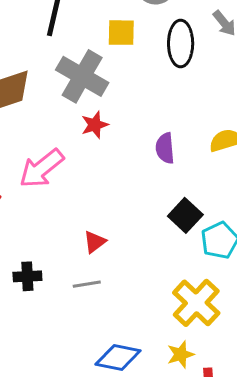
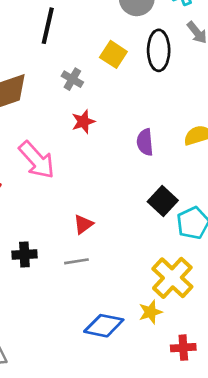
yellow square: (121, 33) -> (113, 54), moved, turned 32
gray cross: (82, 76) -> (72, 79), size x0.5
pink arrow: (42, 168) -> (37, 160), turned -93
yellow star: (181, 354) -> (150, 312), moved

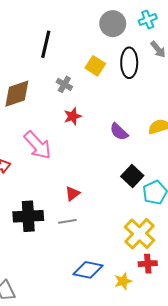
purple semicircle: (145, 142) -> (119, 132), turned -42
black cross: (24, 254) -> (28, 216), size x1.6
yellow star: (150, 312) -> (123, 281), moved
red cross: (183, 348) -> (148, 264), moved

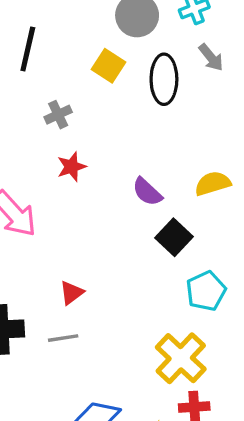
yellow square: (95, 66) -> (109, 66), moved
gray cross: (64, 84) -> (58, 115), turned 35
black square: (132, 176) -> (174, 237), moved

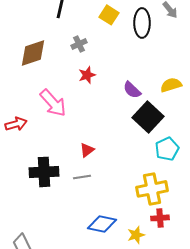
black square: (174, 237) -> (148, 117), size x1.4
yellow cross: (181, 358) -> (152, 189), turned 36

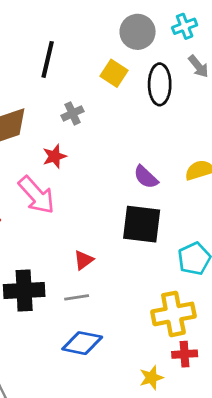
red star: (87, 75) -> (55, 156), moved
black square: (148, 117) -> (142, 224), moved, turned -36
blue diamond: (102, 224) -> (82, 343), moved

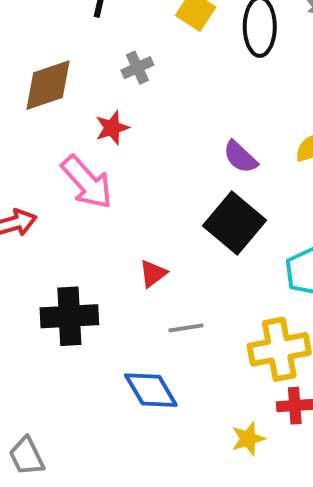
black square: (142, 224) -> (234, 223), turned 33
gray line: (77, 297) -> (186, 328), moved
blue diamond: (82, 343) -> (151, 390), turned 48

